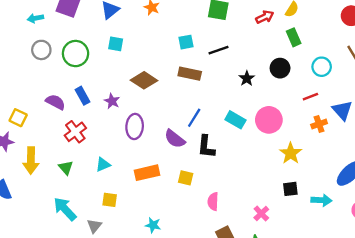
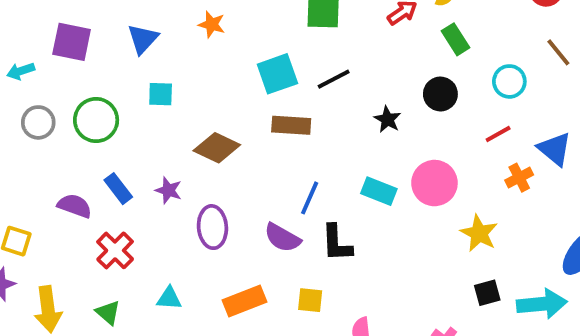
cyan square: (186, 42) -> (277, 74), size x1.5
cyan triangle: (103, 165) -> (169, 298), turned 35
cyan arrow: (321, 200) -> (542, 304), size x1.4

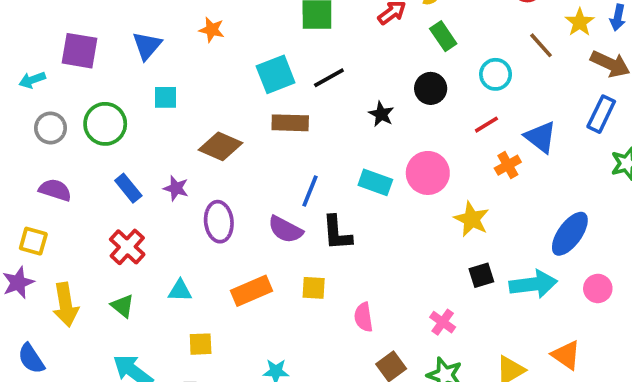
purple semicircle: (75, 206) -> (55, 190), moved

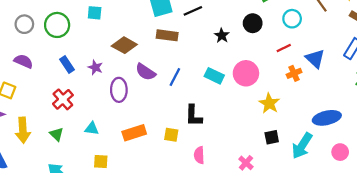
purple semicircle: (285, 229) -> (146, 72), moved
black L-shape: (337, 233) -> (194, 116), moved
blue ellipse: (570, 234) -> (327, 118), turned 36
cyan arrow: (533, 284) -> (302, 146), turned 124

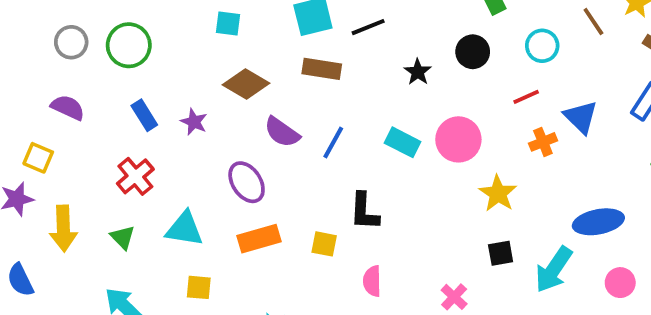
cyan square: (95, 13) -> (228, 24), moved
purple ellipse: (119, 90) -> (247, 182), moved, turned -35
cyan triangle: (92, 129) -> (185, 229), size x1.5

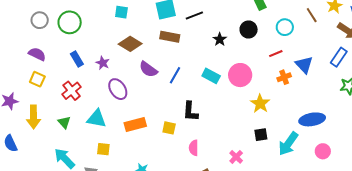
yellow square: (38, 158) -> (37, 79), moved
purple ellipse: (247, 182) -> (118, 89), moved

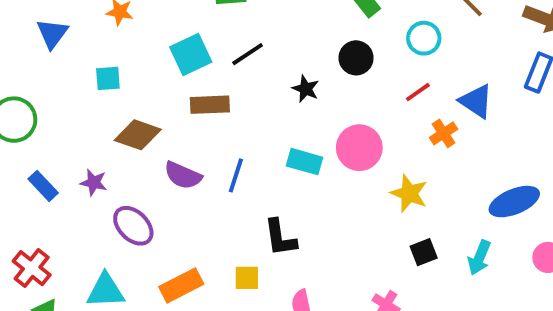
red cross: (72, 91) -> (32, 268), moved
cyan arrow: (288, 144) -> (479, 258), size x0.7

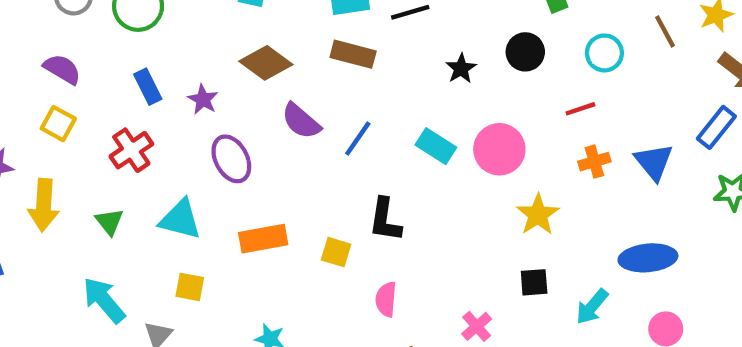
blue triangle: (476, 101) -> (654, 162), moved
red cross: (32, 268) -> (131, 150), moved

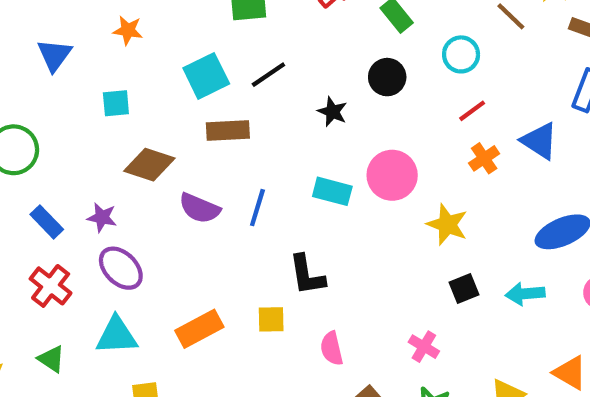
red line: (580, 109) -> (472, 111), moved
purple ellipse: (231, 159) -> (121, 268), moved
cyan arrow: (592, 307) -> (525, 294), turned 63

